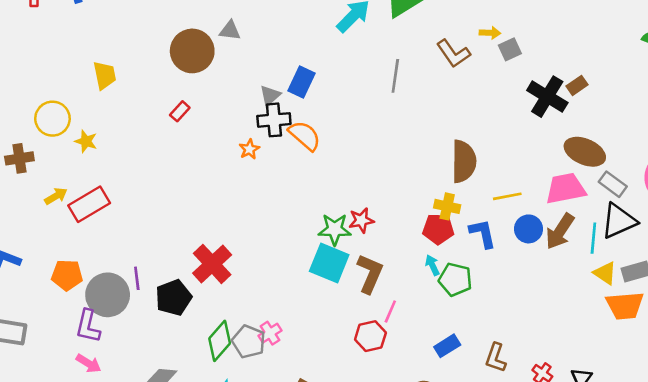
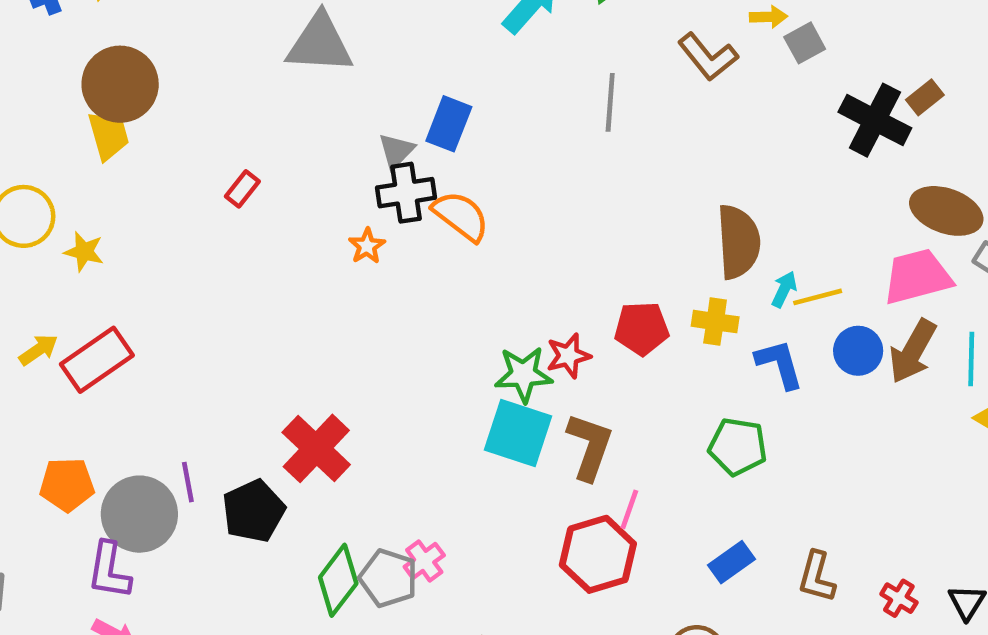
gray triangle: (230, 31) -> (320, 44), size x1.8
brown circle: (192, 51) -> (120, 84), moved
red pentagon: (438, 229) -> (642, 328), moved
cyan arrow: (432, 265) -> (784, 289), moved, turned 54
red hexagon: (370, 336) -> (598, 554), size x1.4

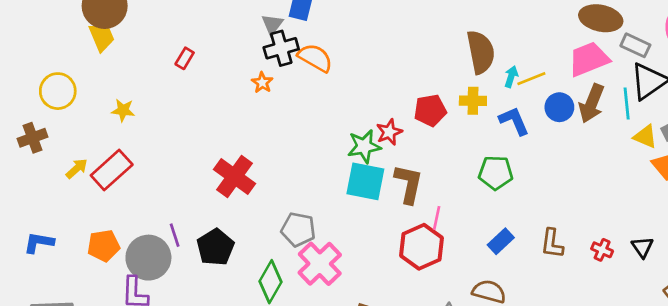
yellow star: (84, 252) -> (123, 110), moved
red cross: (316, 448) -> (235, 176), moved
pink cross: (424, 561) -> (320, 264), size x1.8
gray pentagon: (388, 578) -> (298, 229), moved

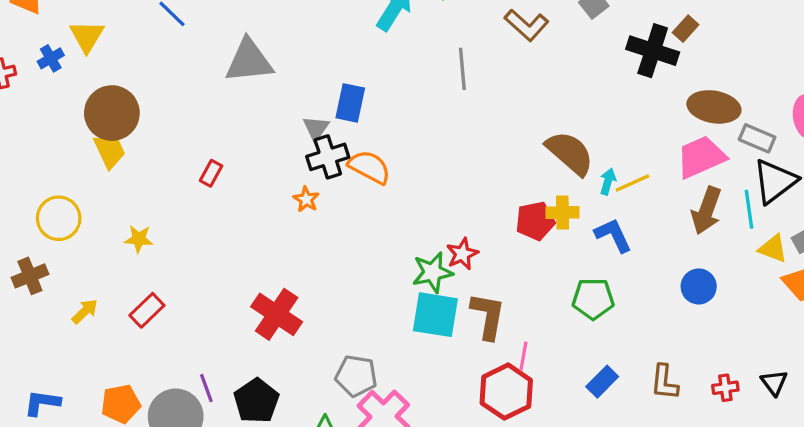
brown semicircle: (481, 52) -> (570, 153), turned -36
blue circle: (559, 107) -> (699, 286), moved
red pentagon: (430, 110) -> (535, 221), moved
red rectangle: (112, 170) -> (147, 310), moved, size x0.7
red cross: (602, 250) -> (725, 388), turned -30

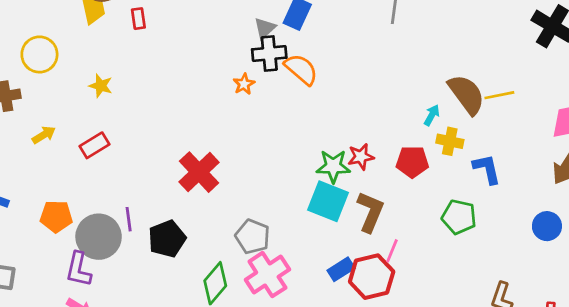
red rectangle: (211, 173) -> (138, 19), moved, turned -50
cyan arrow: (608, 181) -> (432, 115), moved
yellow line: (632, 183) -> (499, 95), moved
red pentagon: (535, 221) -> (412, 162), moved
blue rectangle: (602, 382) -> (341, 269), moved

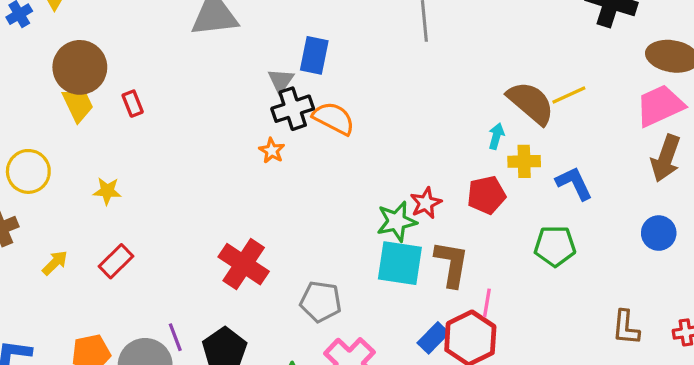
gray pentagon: (253, 237) -> (321, 302), moved

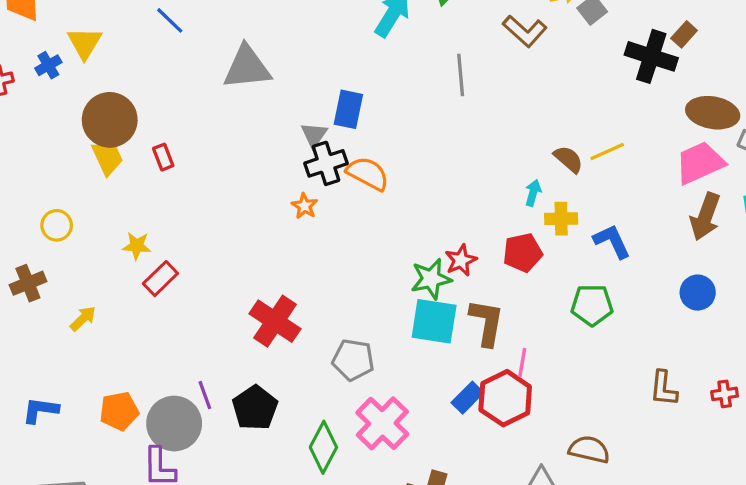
brown semicircle: (531, 103) -> (568, 159), size x0.6
yellow circle: (28, 171) -> (57, 225), size x0.7
red rectangle: (116, 261) -> (160, 279), moved

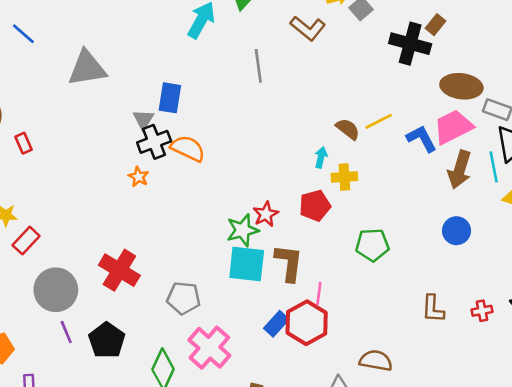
blue L-shape: (612, 241) -> (422, 139), moved
gray circle: (174, 424) -> (56, 290), moved

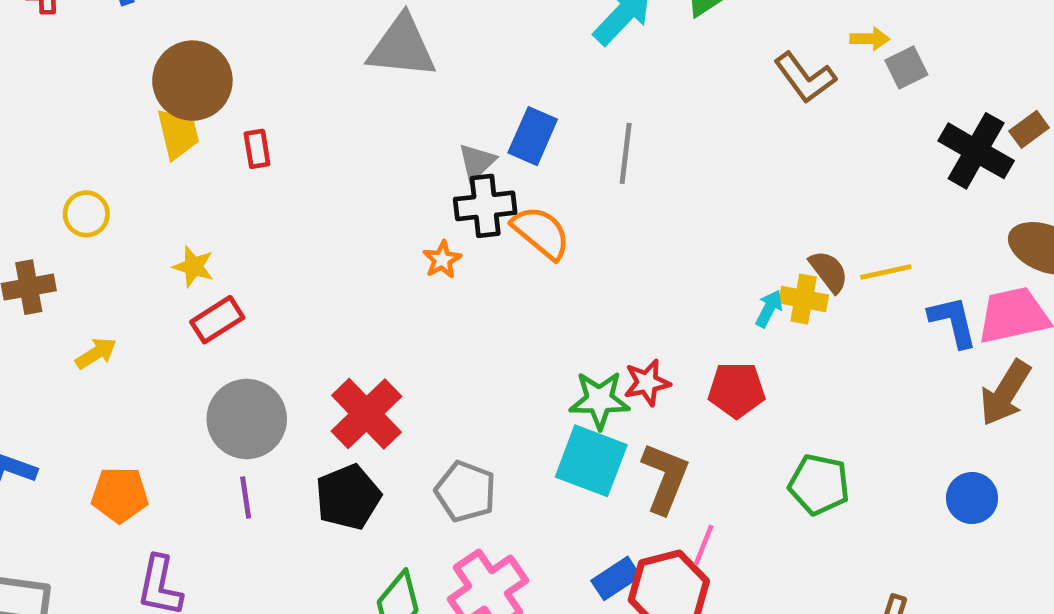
gray line: (258, 66) -> (626, 153), moved
yellow cross: (344, 177) -> (804, 299), moved
black pentagon: (107, 340) -> (348, 497), moved

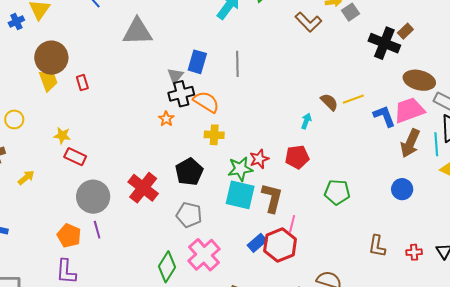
yellow cross: (804, 299) -> (214, 135), moved
red rectangle: (217, 320) -> (75, 157), turned 65
orange pentagon: (120, 495) -> (69, 236), moved, turned 30
black pentagon: (348, 497) -> (189, 172), moved

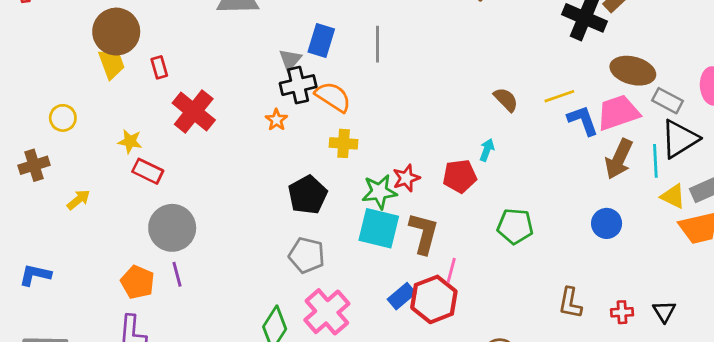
yellow line: (353, 99) -> (559, 96), moved
cyan arrow: (306, 121) -> (487, 150), moved
red cross: (143, 188) -> (194, 112), moved

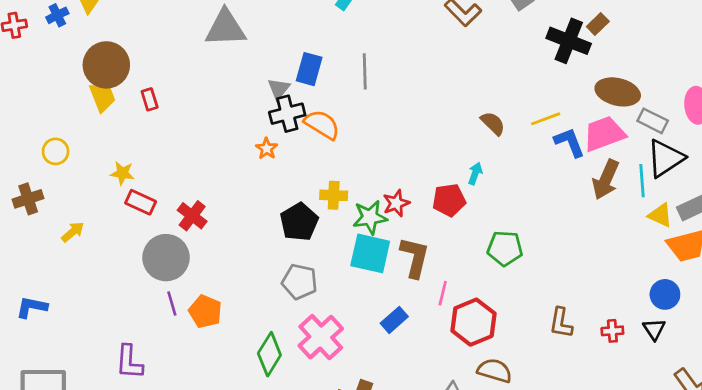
red cross: (194, 112) -> (192, 216), moved, size x0.7
yellow cross: (344, 143) -> (334, 195), moved
blue circle: (607, 223) -> (665, 294), moved
orange pentagon: (138, 282) -> (205, 312), moved
red hexagon: (434, 299) -> (473, 322), moved

